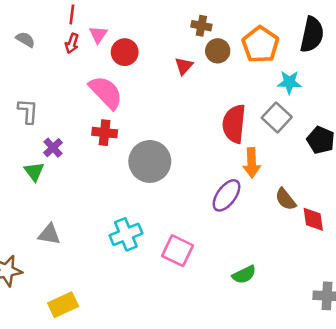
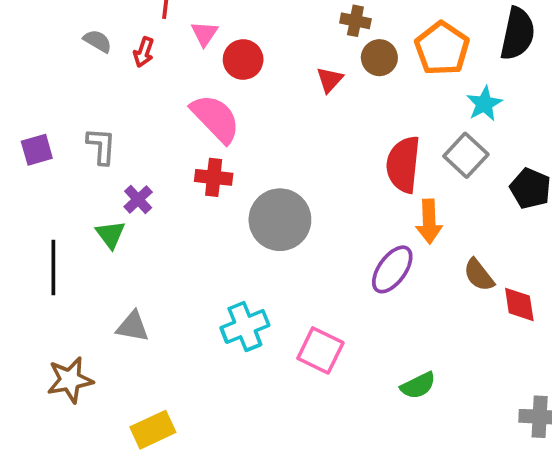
red arrow: (72, 43) -> (144, 52), moved
cyan star: (289, 82) -> (484, 104), turned -30

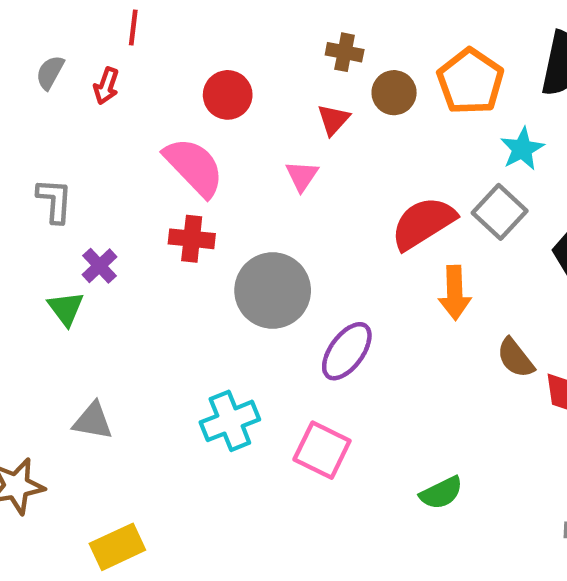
brown cross: (355, 21) -> (345, 52), moved
pink triangle: (204, 34) -> (302, 176), moved
gray semicircle: (98, 41) -> (50, 72), turned -92
red semicircle: (403, 164) -> (423, 223), turned 52
purple ellipse: (392, 269) -> (347, 351), moved

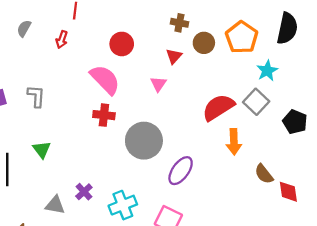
gray semicircle: (50, 72) -> (24, 28), moved
purple cross: (100, 266) -> (84, 192), moved

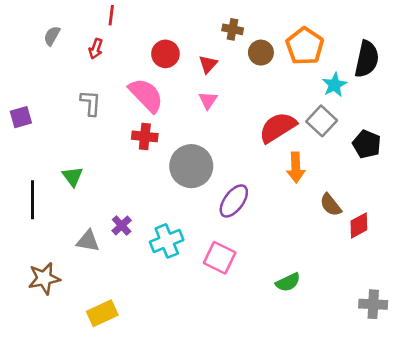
black semicircle: (287, 28) -> (367, 59), moved
red triangle: (174, 56) -> (208, 64), moved
gray L-shape: (36, 96) -> (91, 103), moved
red diamond: (288, 192) -> (359, 225), turned 70

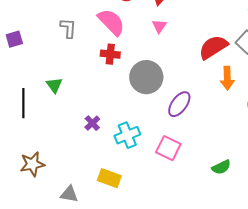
gray triangle: (88, 241) -> (69, 194), moved
yellow rectangle: (102, 313) -> (109, 178), moved, turned 45

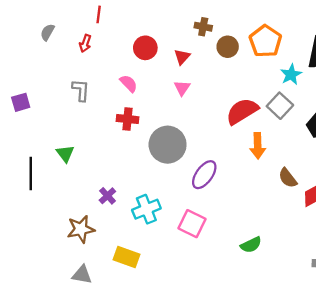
pink semicircle: (111, 22) -> (129, 83), size x0.6
brown star: (32, 164) -> (81, 229), moved

